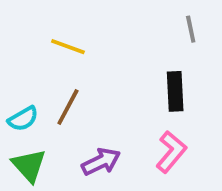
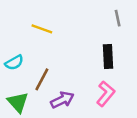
brown line: (68, 107) -> (42, 79), moved
cyan semicircle: (23, 119) -> (14, 63), moved

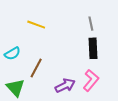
gray line: (118, 18) -> (91, 24), moved
purple arrow: (62, 100) -> (65, 86), moved

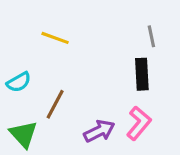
gray line: (91, 24) -> (151, 36), moved

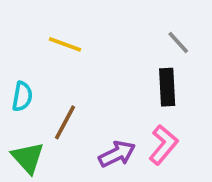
gray line: (151, 36) -> (178, 43), turned -30
cyan semicircle: (19, 82) -> (22, 96), turned -50

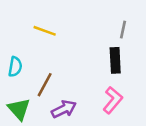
gray line: (178, 43) -> (123, 30), turned 54
purple arrow: (117, 154) -> (64, 109), moved

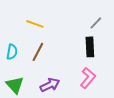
gray line: (123, 30) -> (96, 23), turned 32
brown line: (45, 85) -> (38, 52), moved

